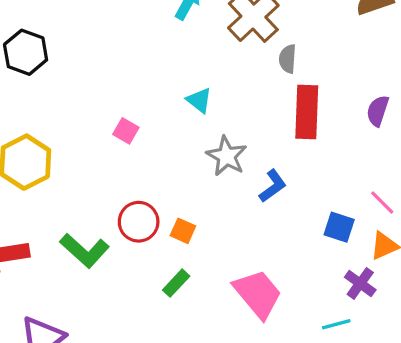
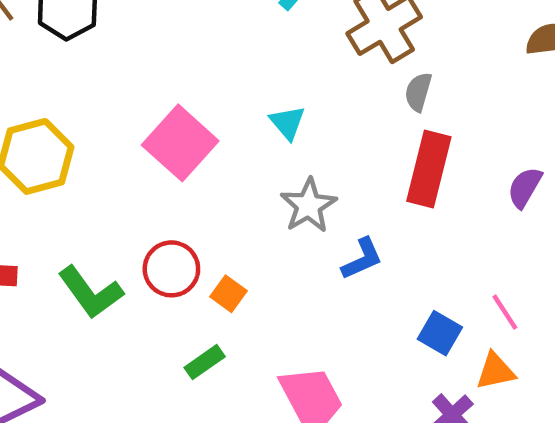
pink square: (126, 131) -> (180, 143), size x2.0

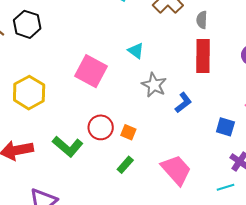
gray semicircle: (418, 92) -> (202, 20), moved

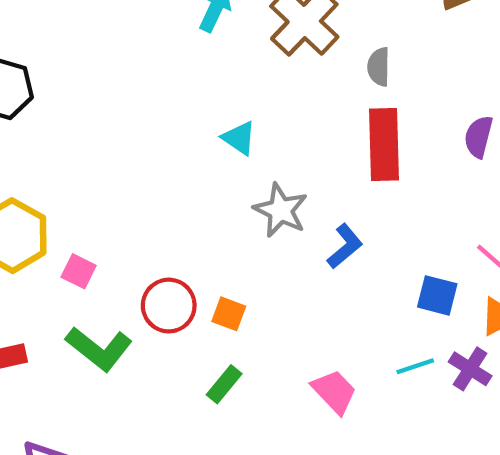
pink square: (91, 71) -> (79, 271), moved, size x0.5
pink trapezoid: (176, 170) -> (334, 392), size x0.7
cyan line: (225, 187) -> (415, 366), moved

